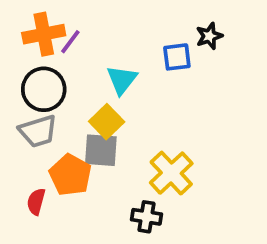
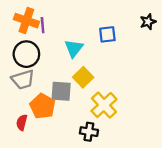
orange cross: (44, 34) -> (26, 21), turned 30
black star: (209, 36) -> (148, 22), moved
purple line: (70, 42) -> (43, 25), turned -42
yellow square: (107, 122) -> (83, 77), moved

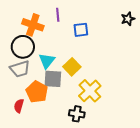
orange cross: (26, 21) -> (33, 25), moved
purple line: (43, 25) -> (58, 15), moved
blue square: (107, 34) -> (81, 30), moved
cyan triangle: (74, 48) -> (47, 61), moved

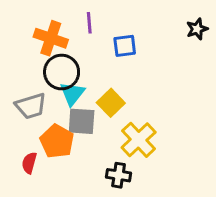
black circle: (23, 47) -> (62, 72), moved

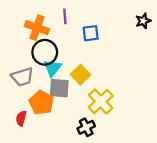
black cross: (119, 175) -> (86, 127), turned -36

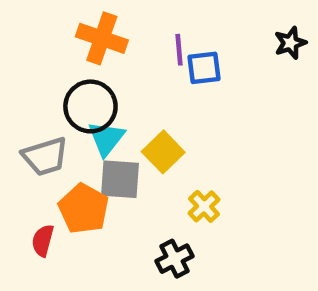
purple line: (65, 16) -> (179, 50), moved
orange cross: (37, 28) -> (102, 38), moved
blue square: (91, 33) -> (204, 68), moved
yellow cross: (101, 102) -> (204, 206), size x0.6

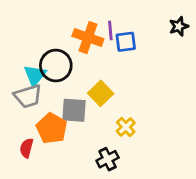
orange cross: (102, 38) -> (88, 38), moved
cyan triangle: (106, 138) -> (35, 75), moved

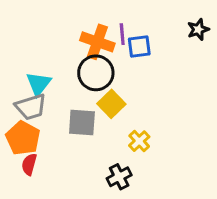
black circle: (56, 65) -> (96, 73), moved
orange pentagon: (52, 128) -> (23, 138), moved

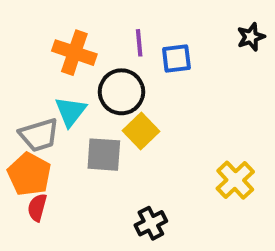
purple line: (122, 34) -> (139, 43), moved
orange cross: (97, 42) -> (74, 53), moved
cyan triangle: (38, 84) -> (70, 111), moved
yellow cross: (139, 141) -> (235, 180), moved, size x1.4

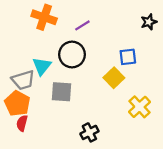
purple line: (139, 43) -> (82, 25), turned 63
orange cross: (74, 53) -> (44, 17), moved
blue square: (176, 58) -> (128, 57), moved
yellow square: (141, 131) -> (114, 78), moved

